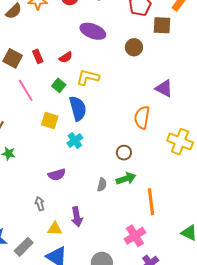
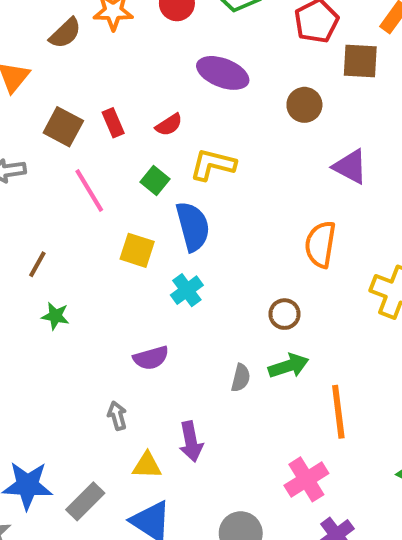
purple triangle: (164, 88) -> (350, 167), moved

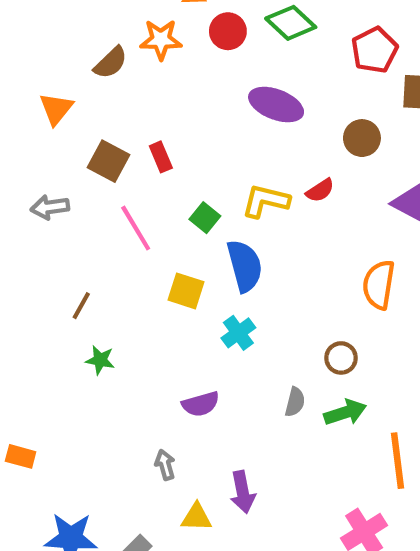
red semicircle: (169, 125) -> (320, 190), moved
gray semicircle: (241, 378) -> (295, 402), moved

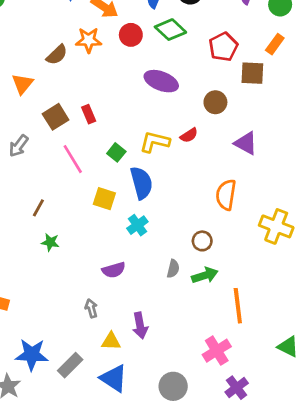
brown square: (108, 161) -> (56, 117), turned 30
gray arrow: (50, 207) -> (19, 146), turned -45

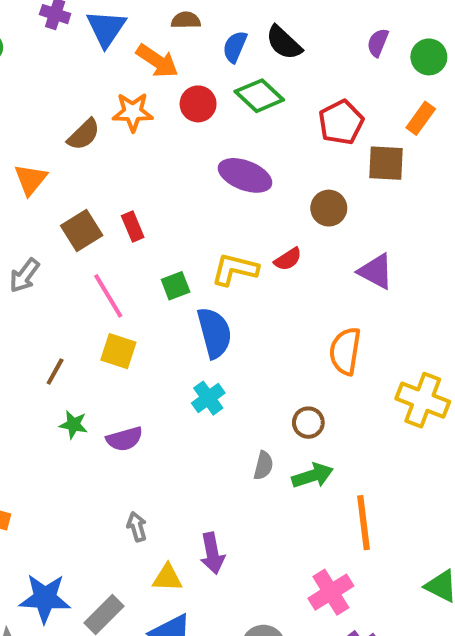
green square: (116, 152) -> (176, 286), turned 30
yellow square: (104, 199) -> (118, 351), moved
purple semicircle: (114, 270) -> (125, 439), moved

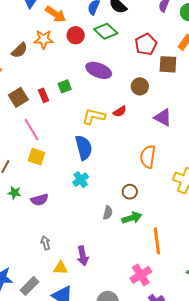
green square: (176, 286) -> (65, 86), moved

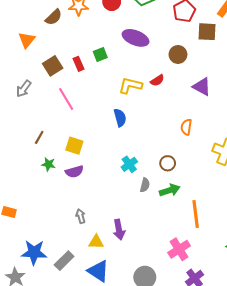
blue semicircle: (84, 148) -> (120, 118), size x0.7
yellow square: (37, 157) -> (74, 146), moved
orange semicircle: (148, 157) -> (186, 127), size x0.7
cyan cross: (81, 180) -> (129, 164), moved

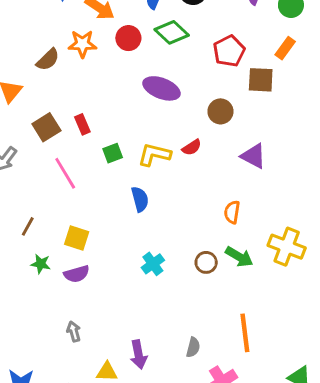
green square: (100, 54) -> (113, 153), moved
gray semicircle: (145, 185) -> (193, 347), moved
green arrow: (170, 190) -> (239, 257), moved, turned 48
gray arrow: (81, 216) -> (74, 331), moved

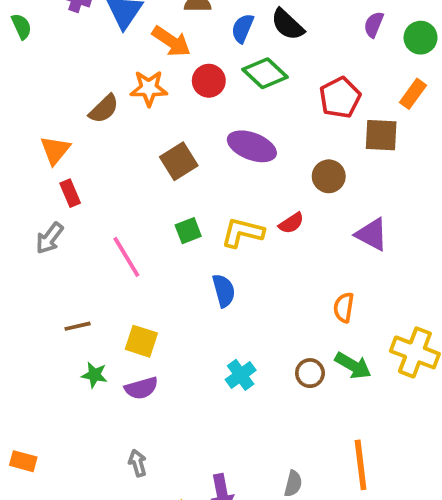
red rectangle: (82, 124) -> (70, 193), moved
brown square: (46, 127) -> (179, 161), moved
brown line: (28, 226) -> (78, 326), turned 48

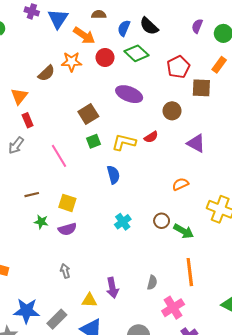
brown square: (179, 161) -> (88, 114), moved
orange semicircle: (344, 307) -> (180, 184), turned 56
green arrow: (353, 366) -> (184, 231), moved

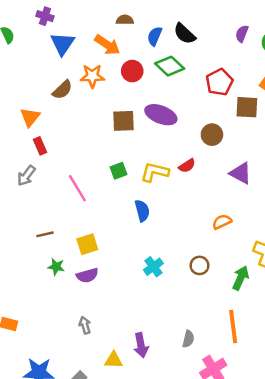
blue triangle: (58, 19) -> (62, 44), moved
brown square: (88, 114) -> (123, 121), moved, turned 30
yellow square: (67, 203) -> (87, 244), turned -36
green arrow: (184, 231) -> (241, 278), moved, turned -96

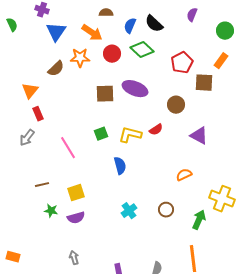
purple semicircle: (242, 34) -> (192, 15), moved

